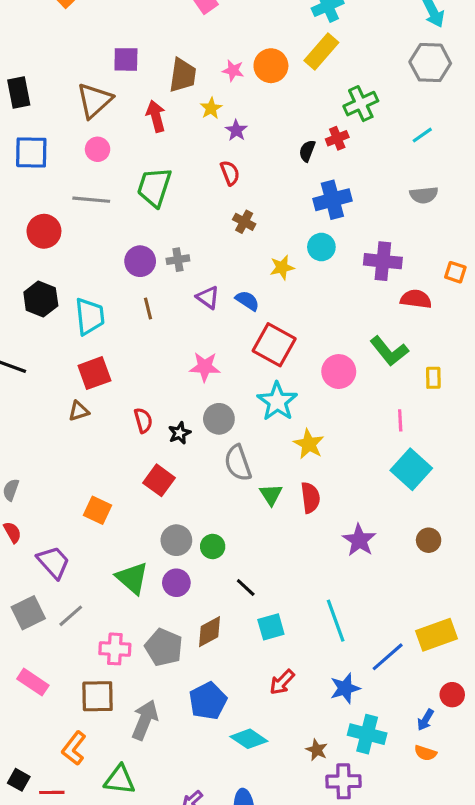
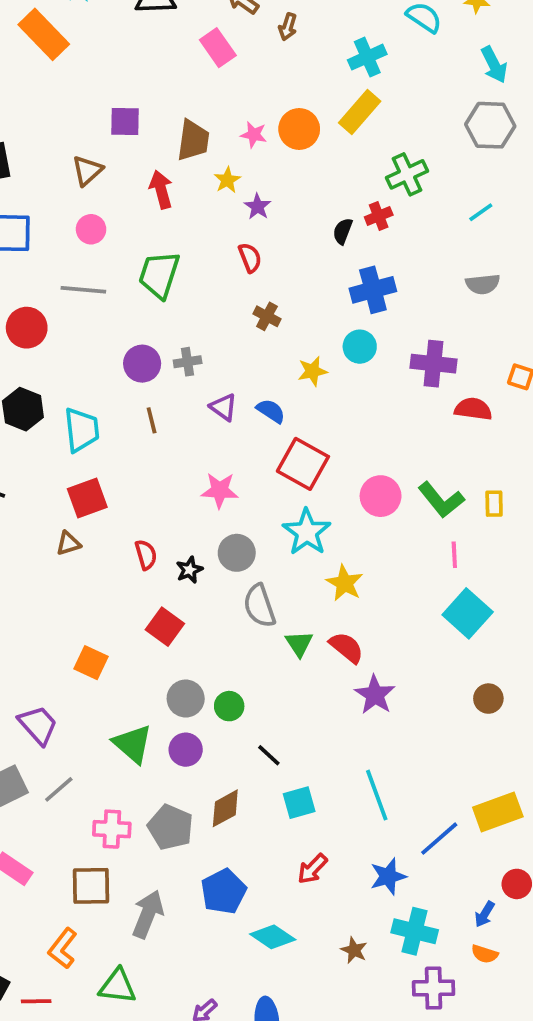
brown triangle: (94, 100) -> (87, 171), size x0.7
green L-shape: (389, 351) -> (441, 500), moved
red semicircle: (310, 498) -> (346, 647), turned -44
purple star: (359, 540) -> (375, 695), moved
purple cross: (343, 781) -> (434, 988), moved

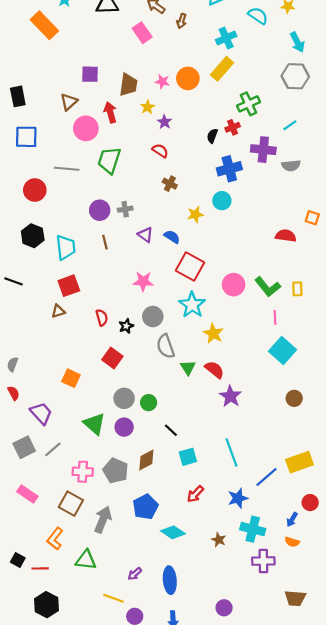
pink circle: (91, 229) -> (86, 128), moved, size x1.5
red semicircle: (250, 258) -> (160, 151), turned -35
purple cross: (434, 364) -> (263, 150), moved
brown square: (91, 886) -> (71, 504), turned 30

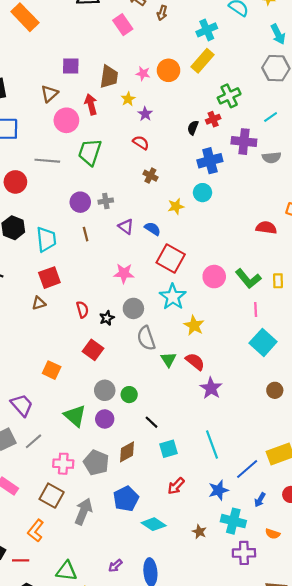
blue arrow: (292, 520) -> (260, 500), moved
green triangle: (86, 560) -> (66, 571), moved

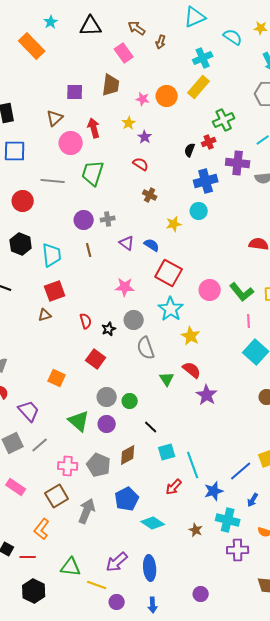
brown trapezoid: (109, 77) -> (111, 85), moved
green triangle: (168, 359) -> (167, 379), moved
cyan line: (212, 444) -> (193, 465), moved
brown square: (52, 496) -> (57, 496), turned 30
purple arrow: (115, 566) -> (117, 562), size x1.6

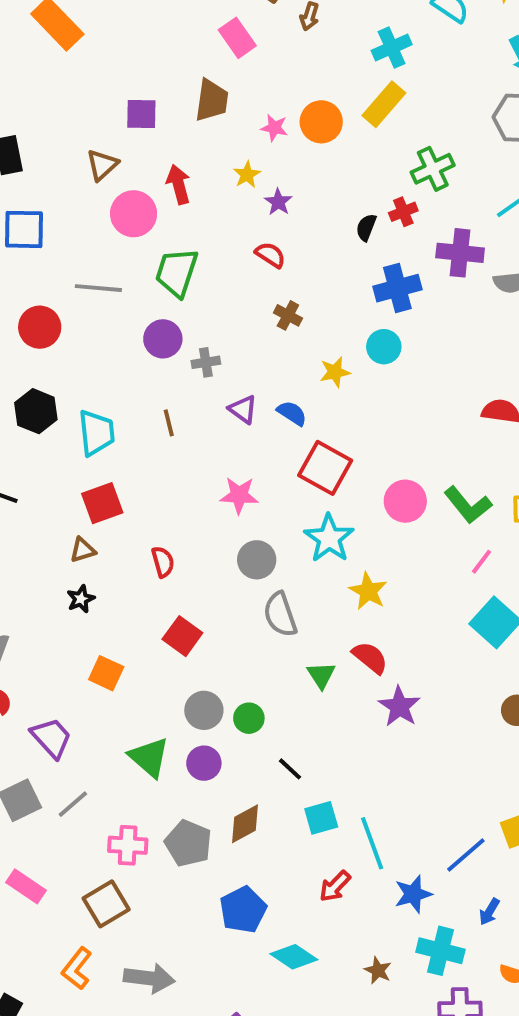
purple circle: (84, 220) -> (163, 339), moved
pink line: (249, 321) -> (482, 562), turned 40
black star: (109, 329) -> (81, 599), moved
gray arrow: (87, 511) -> (149, 978), moved, turned 75

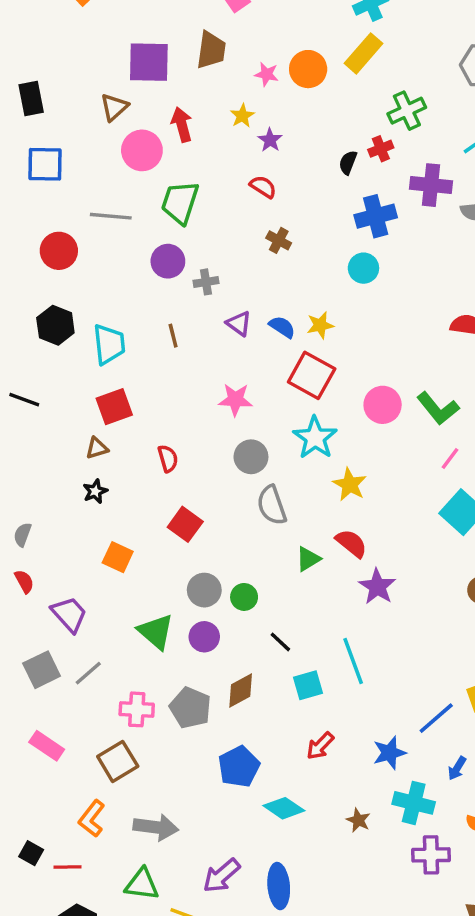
purple square: (141, 114) -> (149, 62), size x1.5
yellow star: (335, 372) -> (320, 325), moved
green triangle: (321, 675) -> (308, 559), turned 32
cyan line: (372, 843) -> (353, 661), moved

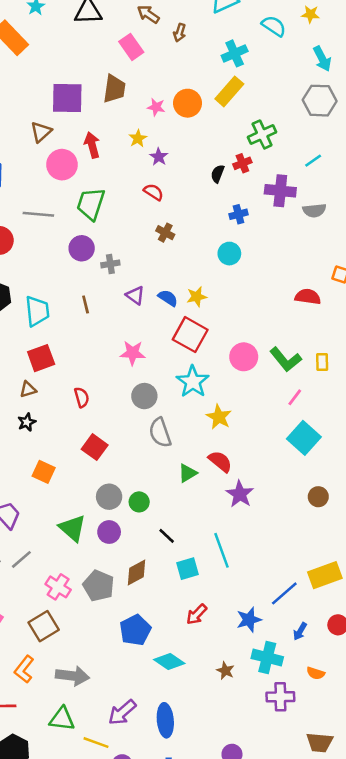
blue cross: (376, 216) -> (239, 214), size x0.6
pink cross: (137, 709) -> (58, 587), turned 30

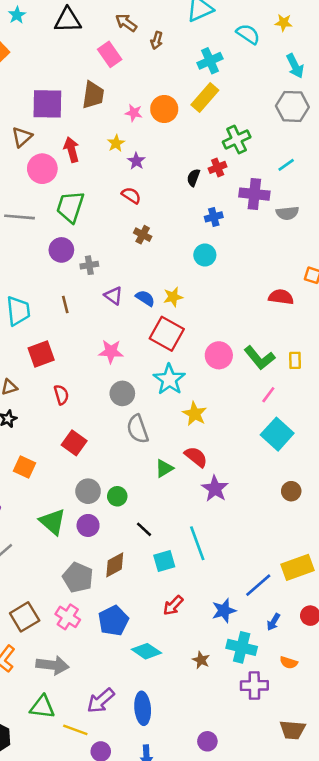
red square: (41, 358) -> (41, 354), moved
pink cross: (58, 587) -> (68, 617), moved

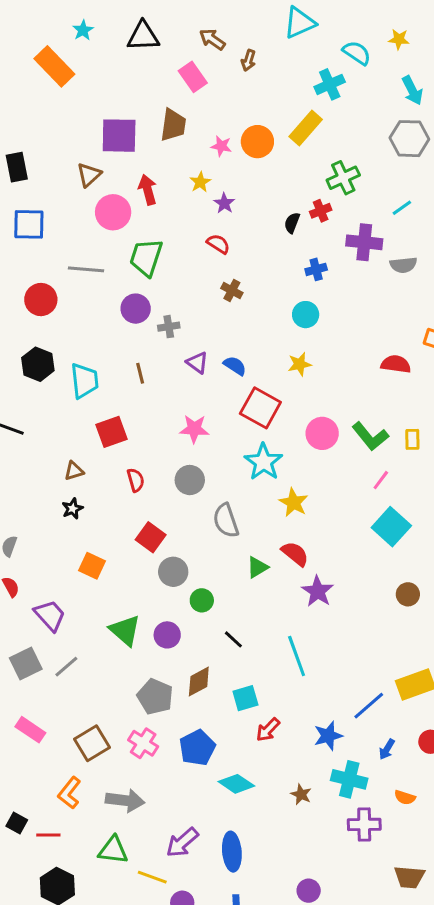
cyan cross: (210, 61) -> (330, 84), moved
yellow star: (173, 297) -> (300, 364), moved
gray circle: (122, 393) -> (190, 480), moved
gray circle: (88, 491) -> (173, 572), moved
cyan square: (164, 561) -> (245, 698), moved

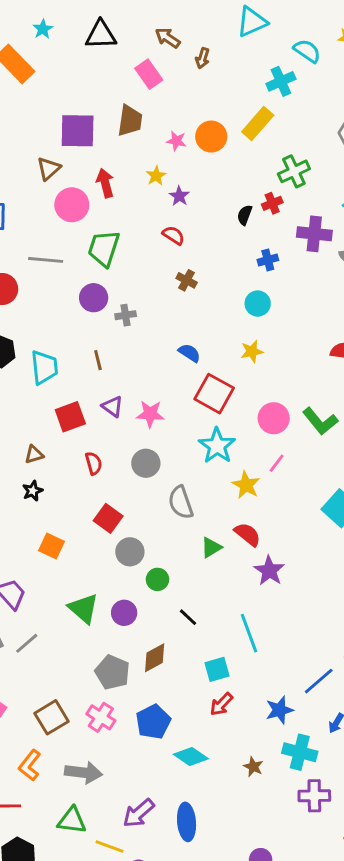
purple triangle: (197, 363) -> (112, 407), moved
pink line: (381, 480) -> (277, 463), moved
cyan square: (245, 698) -> (217, 669), moved

